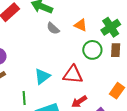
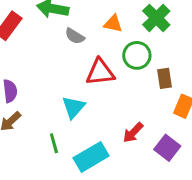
brown rectangle: (116, 50) -> (164, 78), moved
red triangle: (73, 74) -> (100, 72), moved

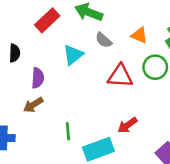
cyan triangle: (73, 107) -> (73, 55), moved
red arrow: (133, 133) -> (127, 125), moved

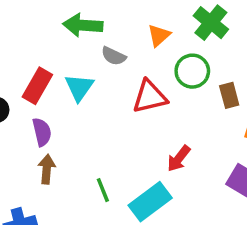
red rectangle: (47, 20) -> (37, 86), moved
orange triangle: (139, 35) -> (159, 35), turned -48
brown arrow: (33, 105) -> (47, 169), turned 144

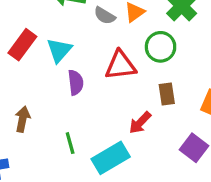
gray semicircle: (114, 56) -> (105, 16), moved
brown rectangle: (229, 95) -> (167, 94), moved
purple semicircle: (42, 132) -> (76, 82), moved

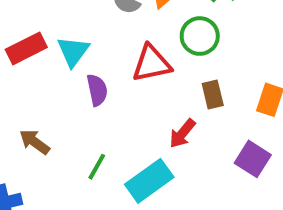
red rectangle: (22, 45) -> (26, 48), turned 32
brown arrow: (23, 119) -> (35, 142), turned -60
green line: (70, 143) -> (97, 167), turned 50

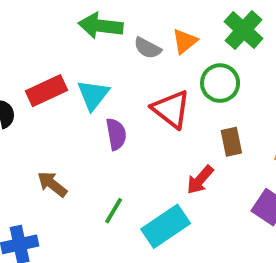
red triangle: (152, 64) -> (171, 109), turned 48

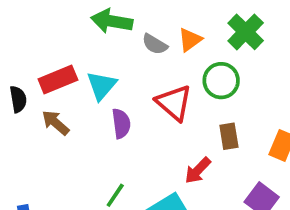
brown arrow: (52, 184) -> (56, 123), moved

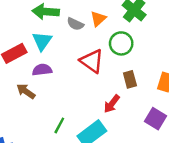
cyan triangle: (102, 86) -> (42, 41), moved
brown arrow: (56, 123) -> (26, 91), moved
purple semicircle: (121, 124) -> (42, 70), moved, turned -84

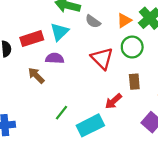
orange triangle: (98, 19) -> (124, 20), moved

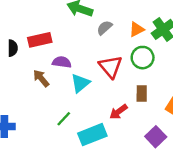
gray semicircle: (93, 21) -> (104, 28), turned 98
cyan triangle: (59, 32) -> (80, 83), moved

